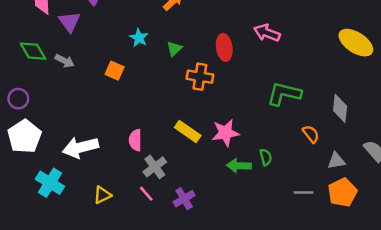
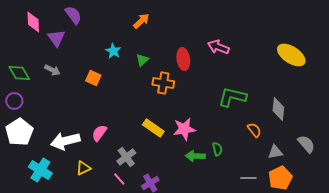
green diamond: (33, 51) -> (19, 73), moved
pink semicircle: (135, 140) -> (99, 133), moved, turned 36
yellow triangle: (102, 195) -> (83, 168), moved

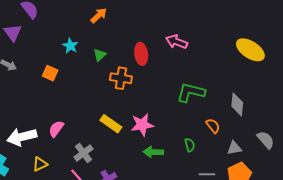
green semicircle: (217, 149) -> (190, 145), moved

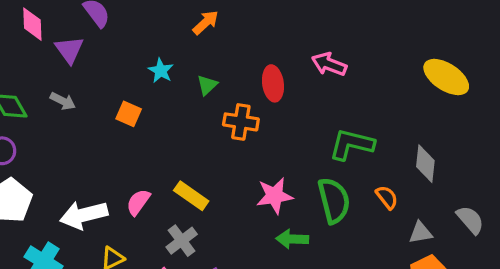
yellow rectangle: (111, 124) -> (191, 196), moved
green semicircle: (190, 145) -> (334, 201), moved, size x2.0

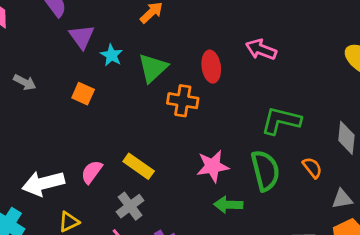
purple triangle: (69, 50) -> (82, 37), moved
green triangle: (207, 85) -> (153, 68), size x1.6

